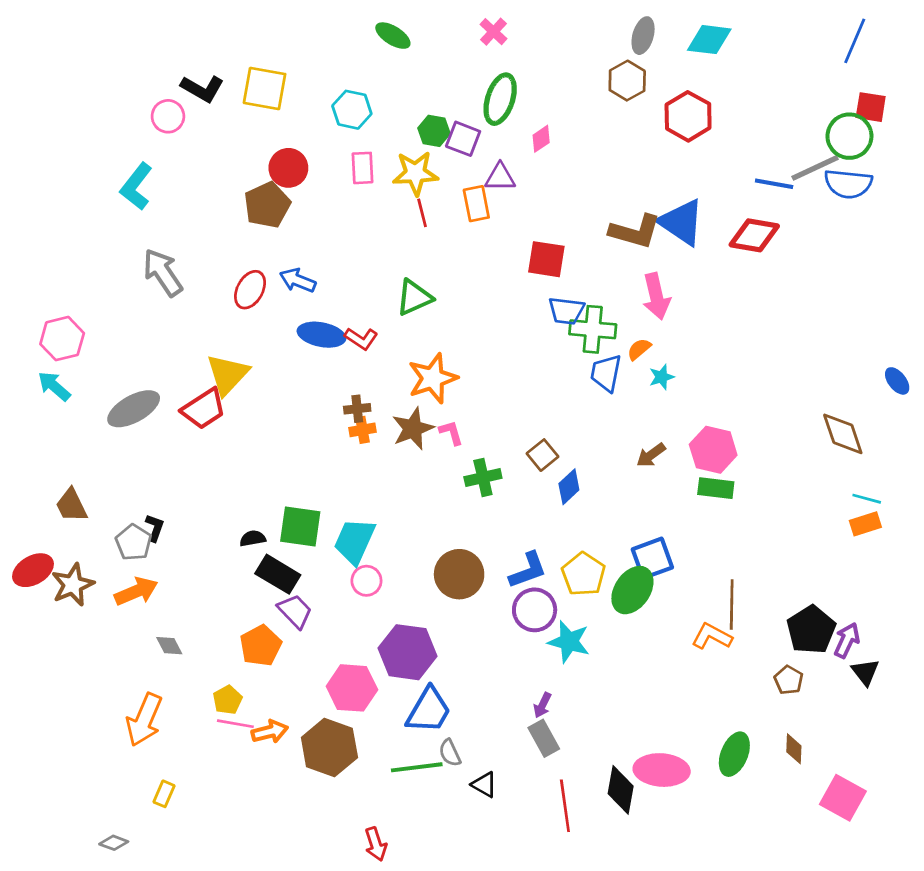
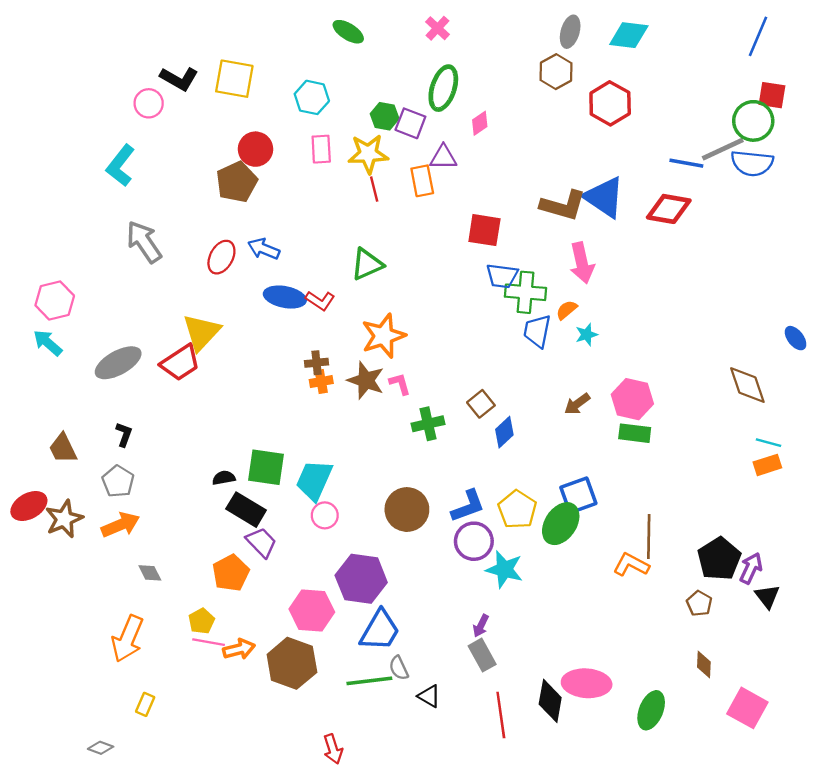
brown star: (413, 429) -> (366, 380), turned -30
black L-shape: (155, 528) -> (124, 434), moved
green ellipse: (734, 754) -> (651, 710), moved

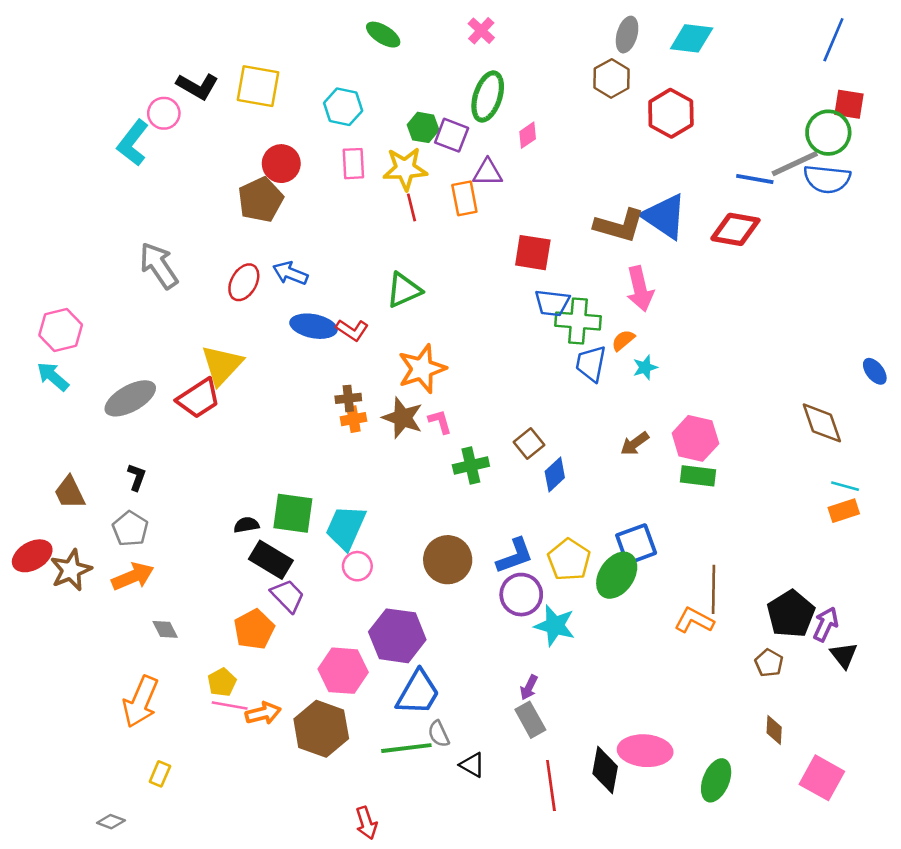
cyan L-shape: (120, 166) -> (133, 143), moved

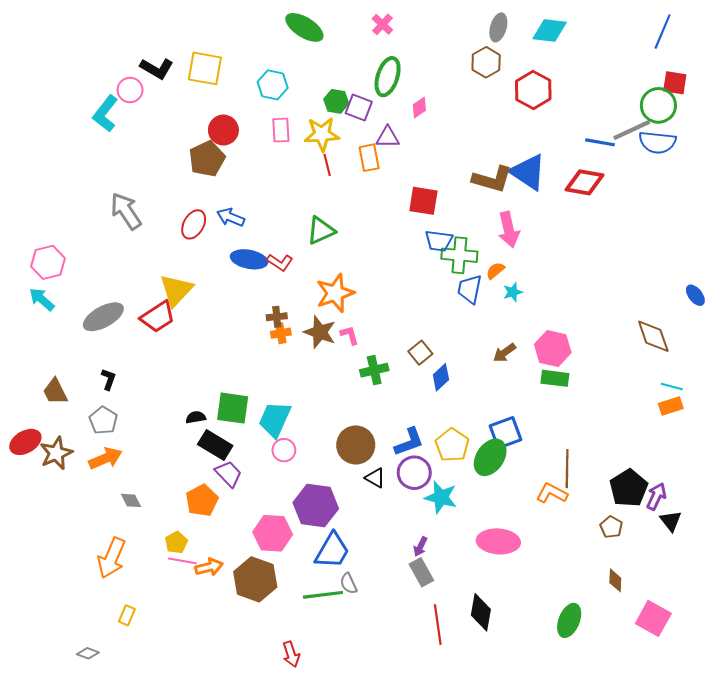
green ellipse: (383, 35) -> (304, 27), size x1.4
pink ellipse: (645, 751) -> (498, 541), moved
black triangle: (472, 765) -> (375, 478), moved

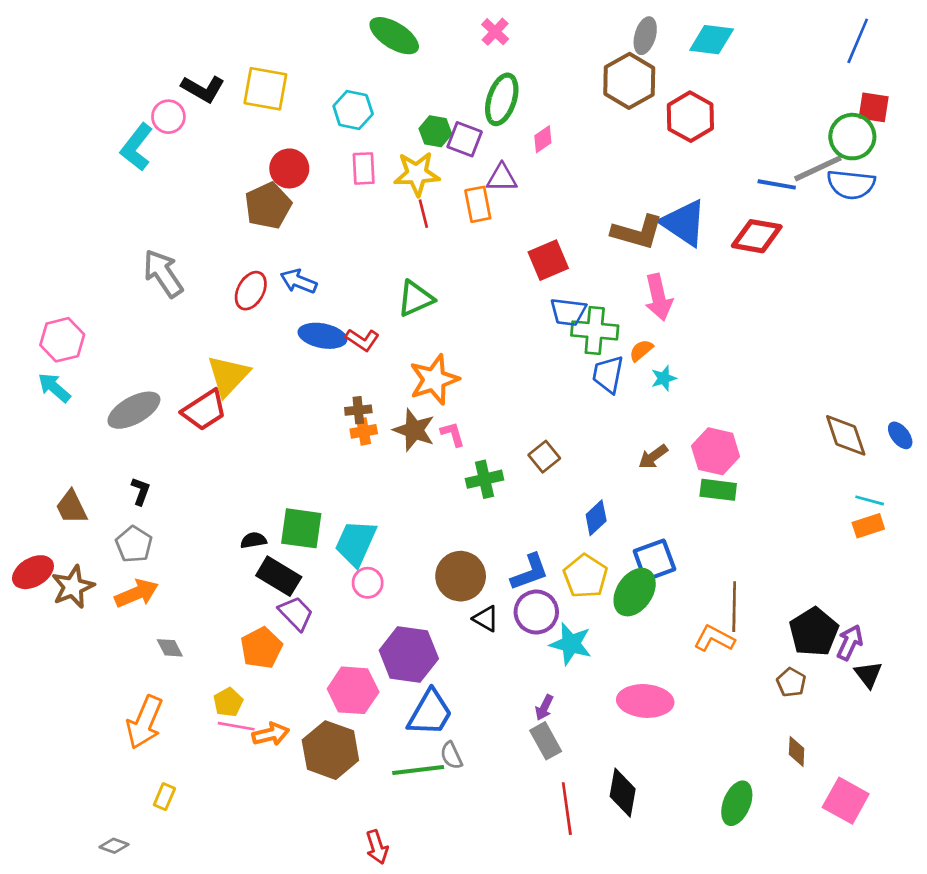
brown hexagon: (486, 62) -> (629, 81), size x1.4
red square: (423, 201) -> (548, 260), turned -32
blue ellipse: (695, 295) -> (900, 435), moved
blue diamond: (441, 377) -> (596, 518), moved

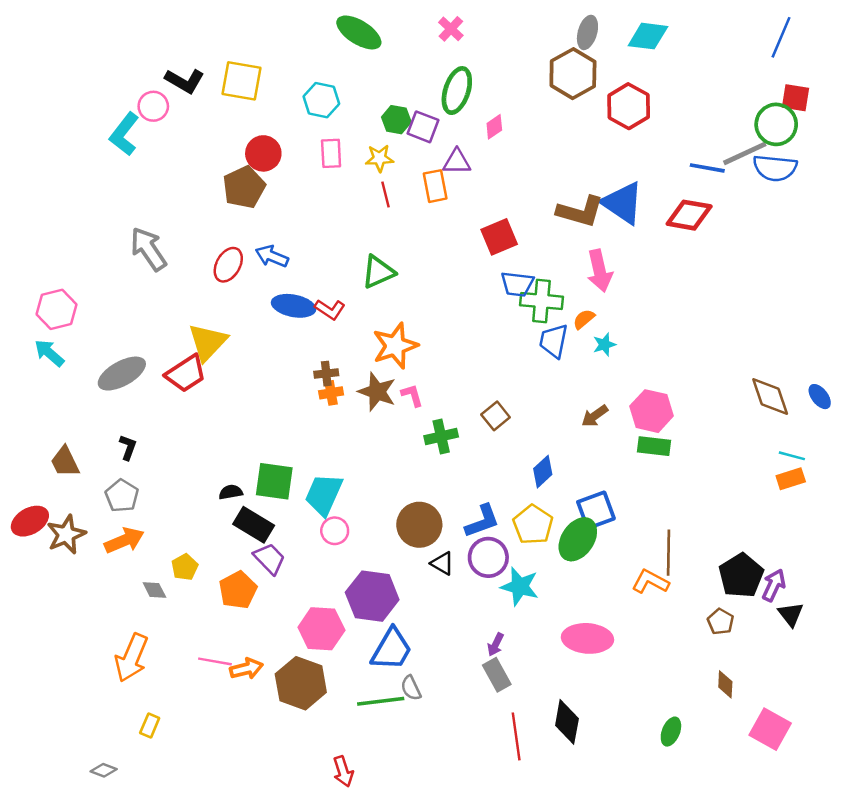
yellow star: (417, 174) -> (379, 158), size x0.7
yellow pentagon: (228, 702) -> (185, 567), moved
green ellipse: (737, 803) -> (671, 732), size x0.7

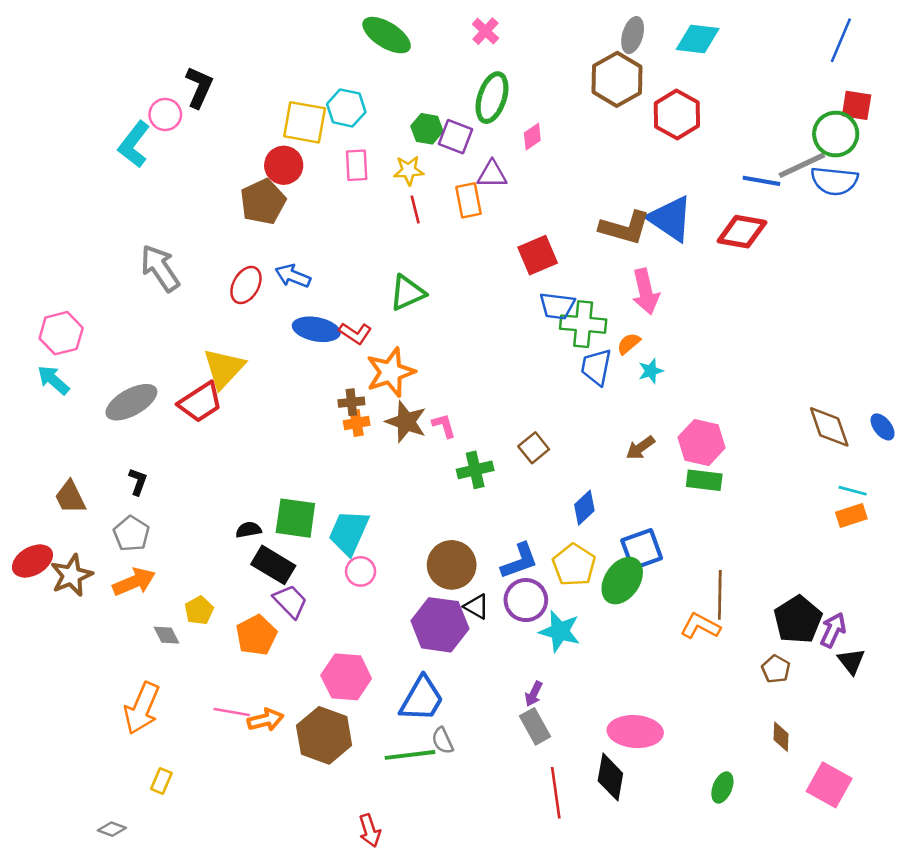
black L-shape: (185, 81) -> (199, 87), turned -96
yellow square: (242, 81) -> (305, 122), moved
orange star: (395, 346) -> (390, 372), moved
purple hexagon: (372, 596) -> (440, 625), moved
pink ellipse: (587, 638) -> (635, 732), moved

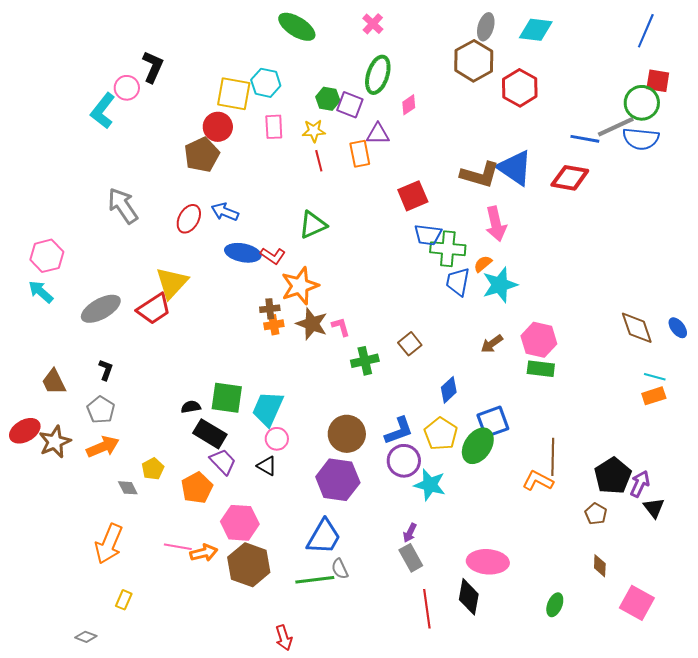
cyan star: (651, 371) -> (500, 285), size x1.8
black triangle: (476, 607) -> (267, 466), moved
pink hexagon: (346, 677) -> (240, 523), moved

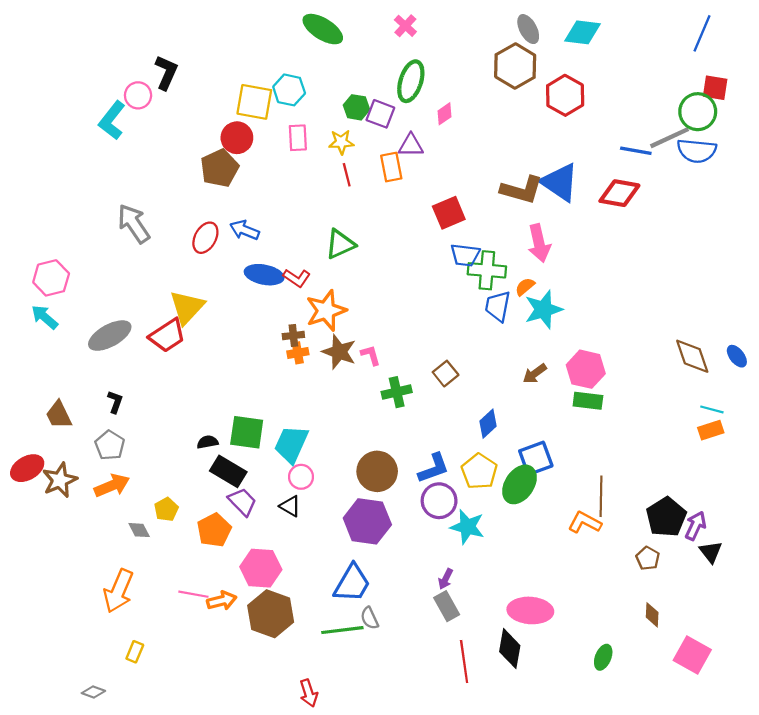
gray ellipse: (486, 27) -> (528, 29), turned -44

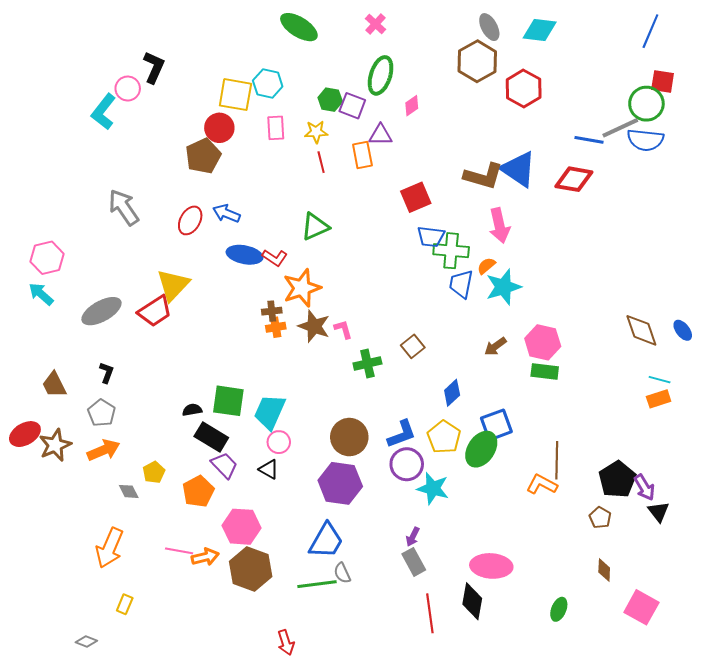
purple arrow: (696, 526) -> (644, 487), turned 124

